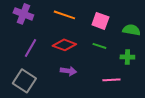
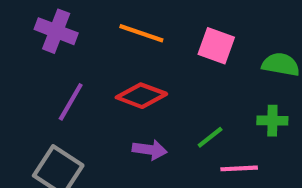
green line: (99, 46) -> (210, 137), moved, turned -56

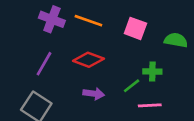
purple cross: (56, 31) -> (52, 19), moved
green cross: (272, 121) -> (152, 71), moved

